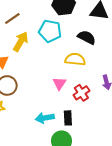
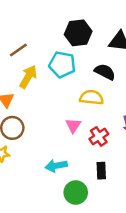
black rectangle: (68, 118) -> (101, 171), moved

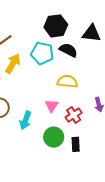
black semicircle: (105, 72) -> (68, 50), moved
cyan arrow: (56, 166) -> (25, 120), moved, turned -60
green circle: (76, 193) -> (54, 137), moved

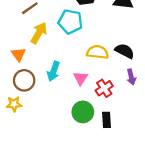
black semicircle: (68, 50) -> (125, 51), moved
cyan arrow: (25, 120) -> (53, 71), moved

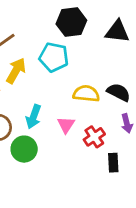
green circle: (83, 112) -> (24, 149), moved
black rectangle: (106, 120) -> (113, 163), moved

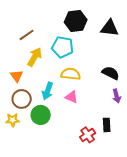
yellow semicircle: (86, 94) -> (71, 74), moved
pink triangle: (66, 125) -> (72, 97), turned -40
red cross: (94, 137) -> (88, 135), moved

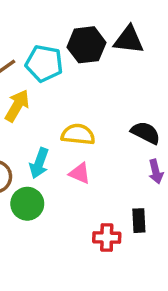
black triangle: (110, 28) -> (129, 40), moved
cyan pentagon: (63, 47) -> (44, 63), moved
red cross: (88, 135) -> (107, 238), turned 35

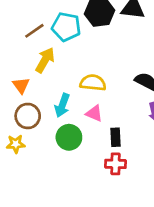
green circle: (27, 204) -> (69, 137), moved
black rectangle: (139, 221) -> (116, 137), moved

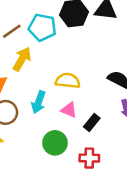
green circle: (69, 137) -> (55, 143), moved
black rectangle: (116, 137) -> (92, 123), moved, turned 42

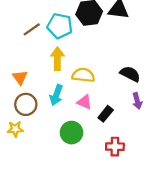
yellow arrow: (22, 59) -> (57, 59), moved, turned -30
red cross: (89, 158) -> (115, 147), moved

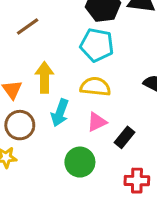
cyan pentagon: (60, 26) -> (97, 45), moved
yellow arrow: (57, 59) -> (44, 77), moved
pink triangle: (84, 102) -> (97, 122), turned -49

